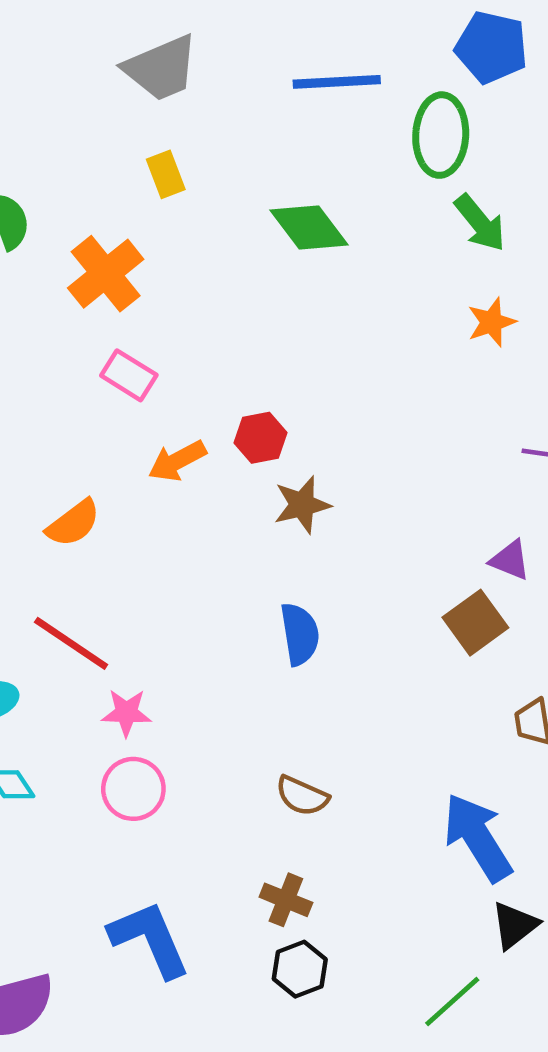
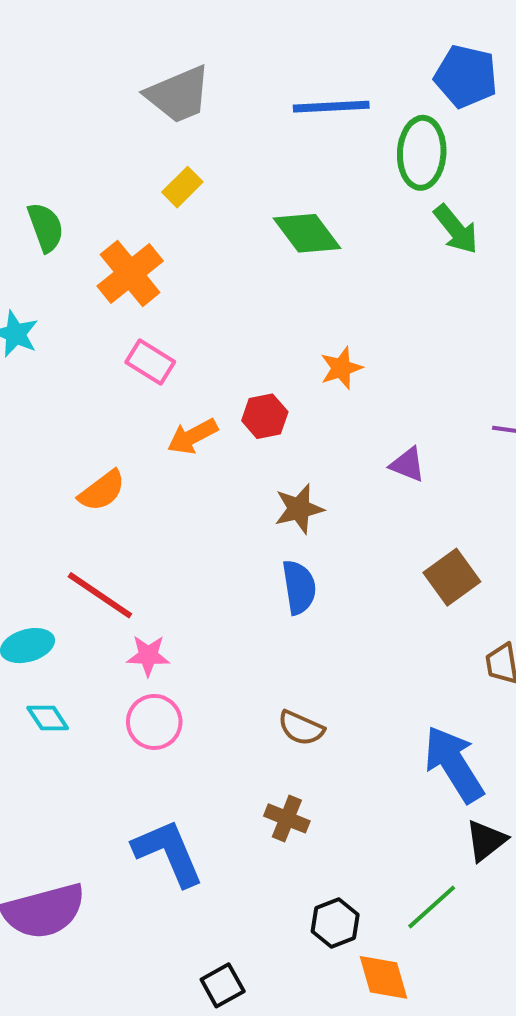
yellow rectangle: (166, 174) -> (182, 187), turned 66
orange star: (492, 322) -> (341, 368), moved
brown star: (302, 505) -> (299, 509), moved
purple triangle: (510, 560) -> (408, 465), moved
black hexagon: (300, 969) -> (335, 923), moved

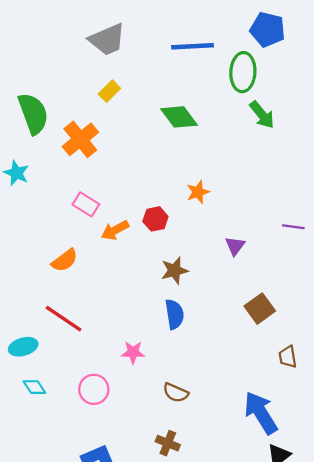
green semicircle: (46, 227) -> (33, 114), size x1.5
pink rectangle: (150, 362) -> (86, 204), moved
purple triangle: (408, 465) -> (235, 246), turned 45
pink star: (148, 656) -> (133, 352), moved

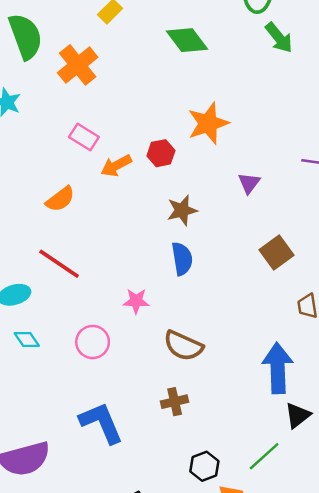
orange star: (198, 192) -> (208, 123), size x1.6
brown semicircle: (176, 393) -> (183, 346), size x1.4
blue arrow: (261, 413) -> (278, 368), turned 30
brown cross: (168, 443) -> (175, 402), turned -35

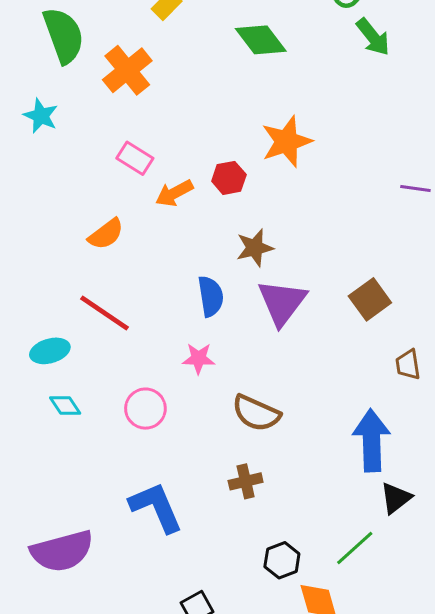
purple triangle: (249, 183) -> (282, 302), moved, size x1.8
blue semicircle: (182, 259) -> (211, 296), moved

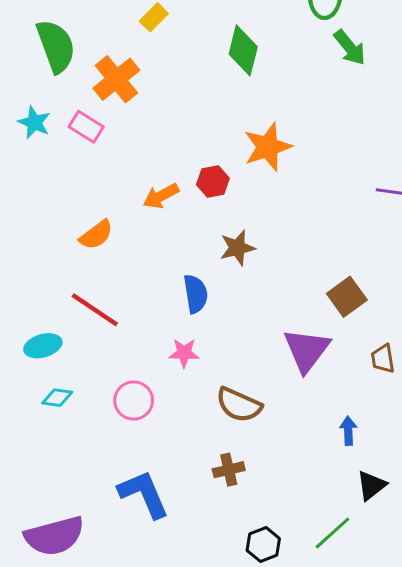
green diamond: (261, 40) -> (243, 50), turned 51
pink rectangle: (135, 158) -> (86, 127), moved
purple triangle: (282, 302) -> (307, 350), moved
cyan diamond: (65, 406) -> (57, 398), turned -48
blue arrow: (371, 440) -> (348, 431), size x0.5

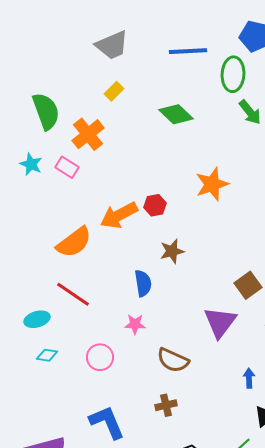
green diamond: (243, 50) -> (176, 114), turned -60
orange star: (268, 147) -> (212, 184), moved
orange arrow: (161, 196) -> (119, 215), size x1.5
orange semicircle: (96, 235) -> (74, 242), size x1.5

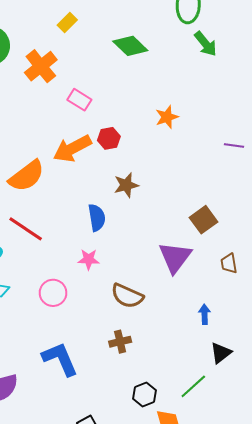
pink rectangle: (67, 167) -> (79, 100), moved
orange star: (212, 184) -> (167, 117), size x0.7

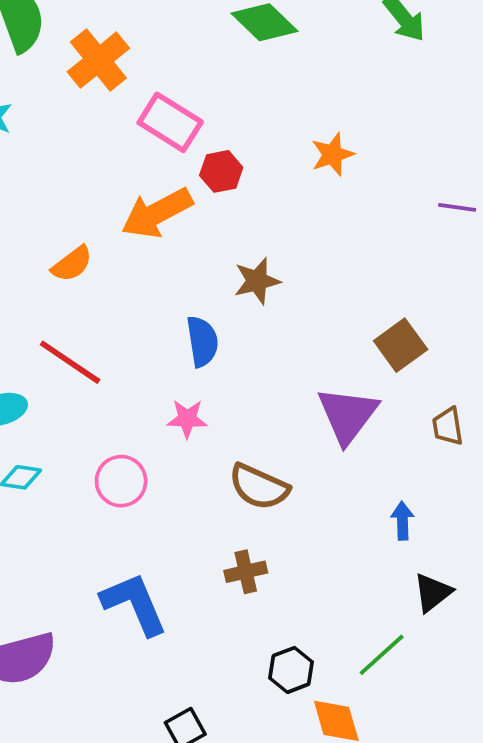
pink rectangle: (79, 100) -> (170, 122), size x1.4
red hexagon: (109, 138) -> (221, 171), moved
orange semicircle: (27, 176) -> (72, 264), size x0.6

